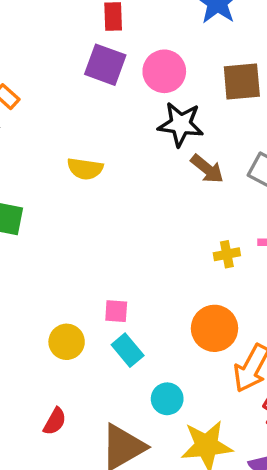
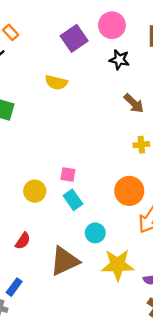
purple square: (105, 65) -> (74, 38), moved, turned 30
black star: (181, 124) -> (119, 60), size x0.7
brown arrow: (207, 169) -> (134, 103), moved

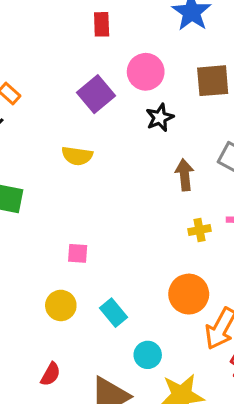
black star: (119, 60) -> (160, 118), turned -30
brown arrow: (134, 103) -> (184, 175), turned -135
pink square: (68, 175) -> (78, 253), moved

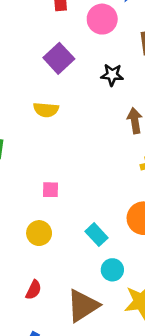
pink circle: (146, 72) -> (102, 19), moved
black star: (160, 118) -> (112, 75), turned 30
cyan rectangle: (113, 313) -> (97, 235), moved

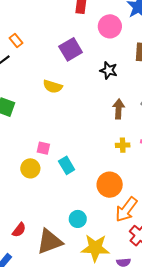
yellow circle: (39, 233) -> (30, 168), moved
cyan rectangle: (97, 235) -> (67, 165), moved
red semicircle: (34, 290) -> (19, 230), moved

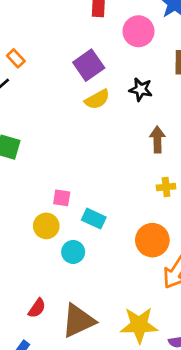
yellow semicircle: (53, 86) -> (97, 99), moved, turned -42
cyan rectangle: (67, 165) -> (94, 219), turned -30
cyan circle: (78, 219) -> (73, 252), moved

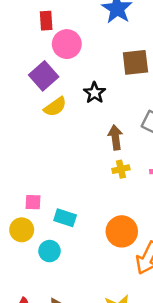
pink circle: (138, 31) -> (67, 44), moved
black star: (141, 89) -> (95, 93), turned 30
yellow cross: (166, 187) -> (121, 169), moved

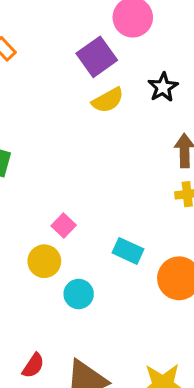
pink square: (33, 202) -> (64, 225), turned 35
cyan rectangle: (65, 218) -> (128, 251), moved

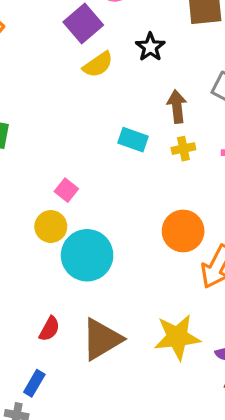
cyan rectangle: (128, 251) -> (133, 140), moved
cyan circle: (79, 294) -> (87, 255), size x1.8

